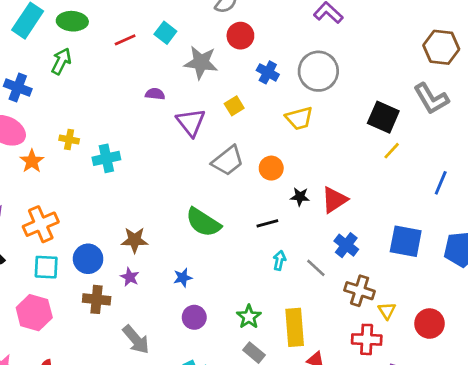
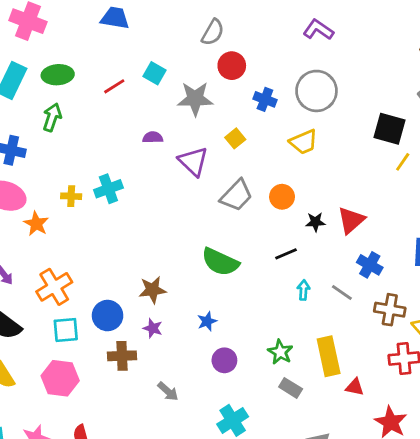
cyan cross: (106, 158) -> (108, 189), moved
gray arrow: (136, 340) -> (168, 391), size x0.7

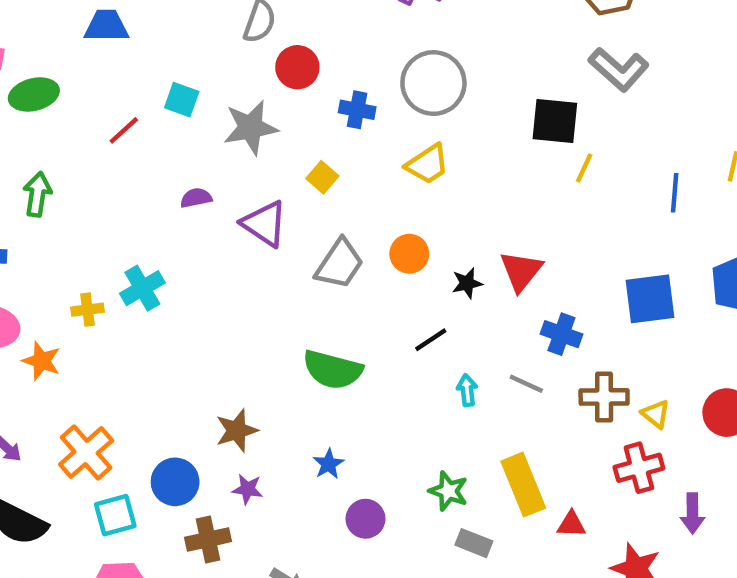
green ellipse: (58, 75) -> (34, 94), moved

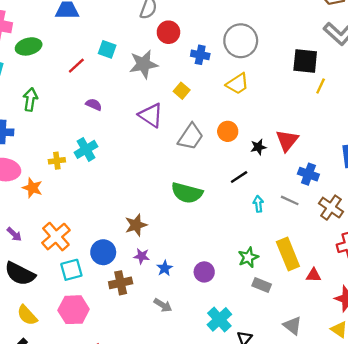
purple semicircle: (196, 198) -> (94, 105), moved, turned 35
brown cross: (604, 397) -> (331, 208), turned 35
blue star: (329, 464) -> (165, 268), moved
green star: (448, 491) -> (248, 257), turned 30

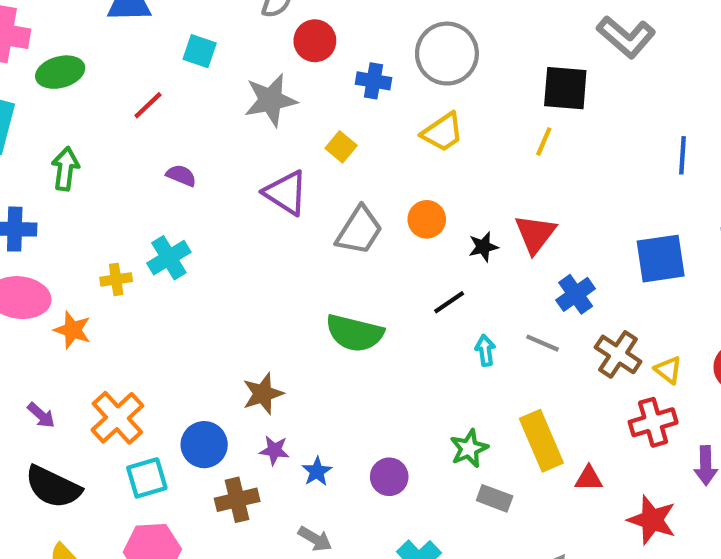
cyan square: (107, 49) -> (200, 51), moved
yellow line: (321, 86) -> (544, 141), moved
blue cross: (308, 174) -> (576, 294), turned 36

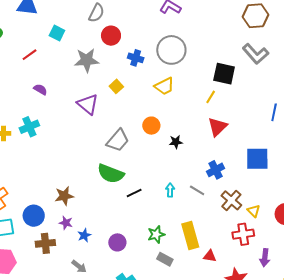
gray trapezoid: (359, 230) -> (118, 140), moved
red triangle: (535, 234) -> (217, 127), moved
black line: (449, 302) -> (134, 193), moved

